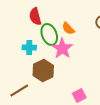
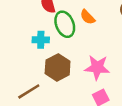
pink star: (62, 48) -> (97, 67), moved, turned -30

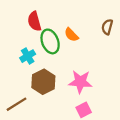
cyan cross: (41, 40) -> (28, 56), turned -32

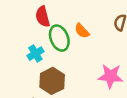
pink star: (80, 82) -> (111, 76), moved

